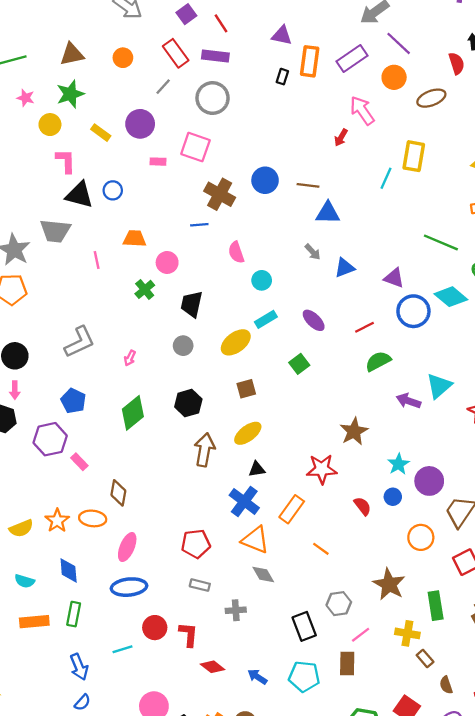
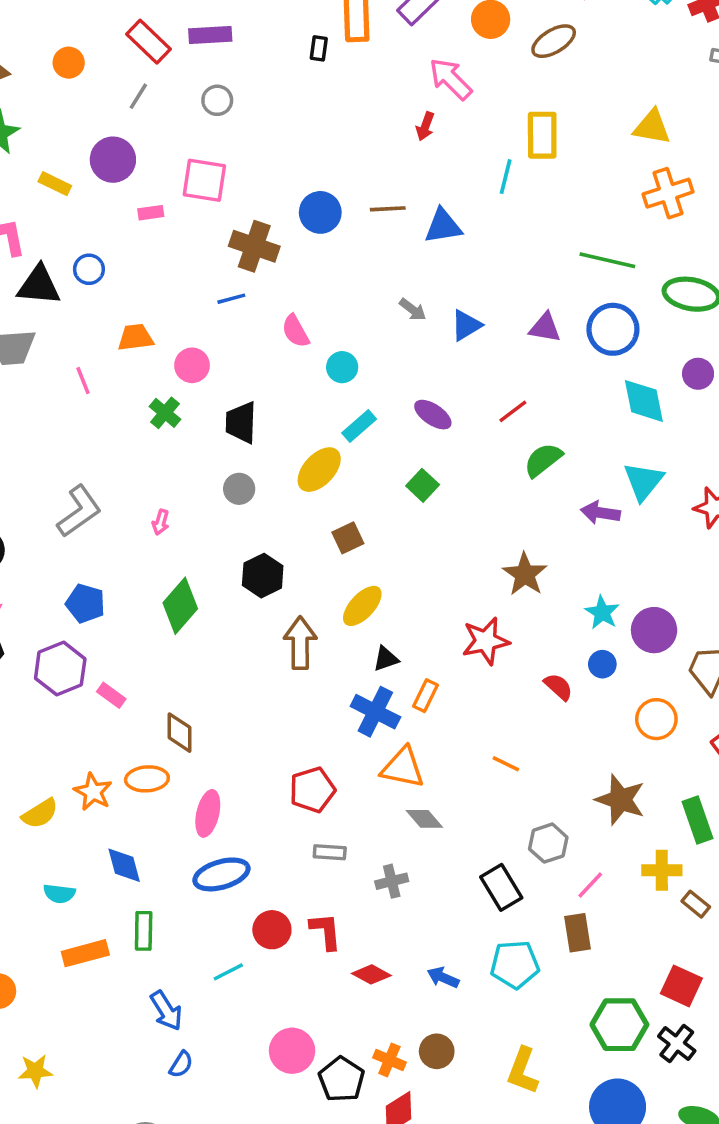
gray circle: (213, 98) -> (217, 100), size x0.6
blue triangle: (328, 213) -> (443, 226), moved
cyan diamond: (451, 297) -> (644, 401), moved, turned 48
blue circle: (413, 311) -> (613, 329), moved
orange rectangle: (292, 509) -> (425, 696), moved, size x0.7

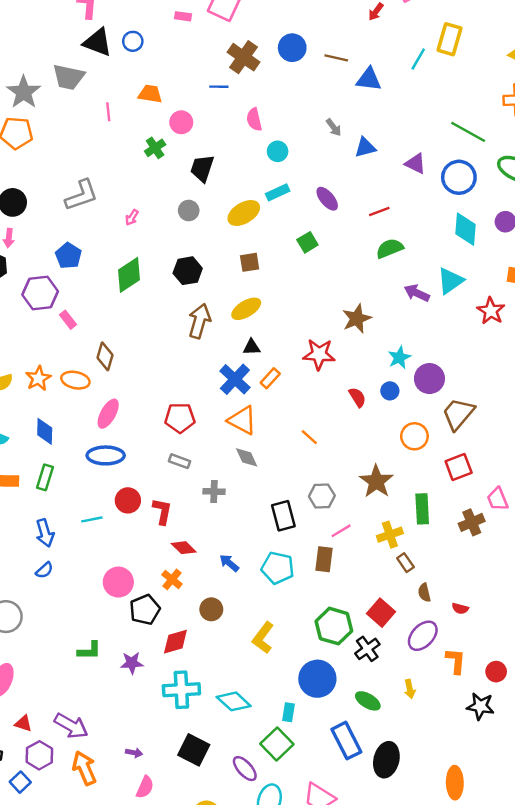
yellow cross: (662, 870) -> (390, 535), turned -35
orange cross: (389, 1060) -> (172, 579), moved

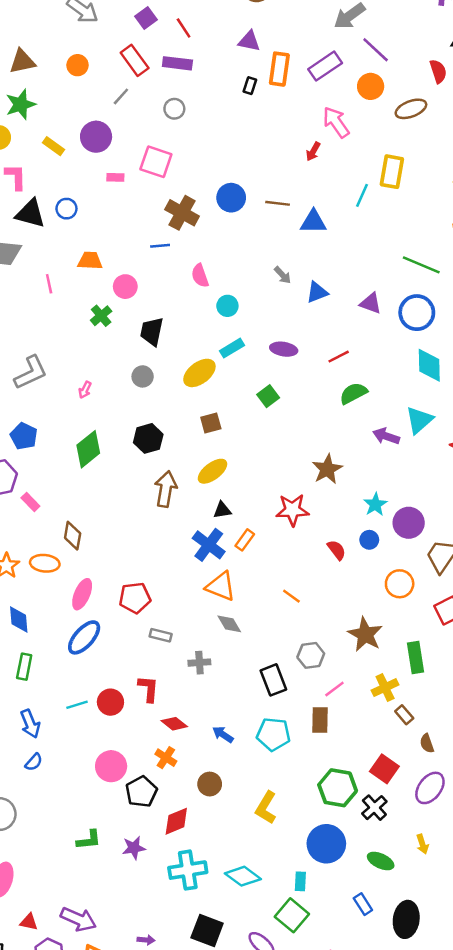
purple ellipse: (327, 199) -> (284, 349), turned -35
red pentagon: (180, 418) -> (135, 598), moved
blue ellipse: (106, 455) -> (84, 637), turned -42
red circle: (128, 500) -> (110, 702), moved
blue rectangle: (346, 741) -> (363, 904), size x0.6

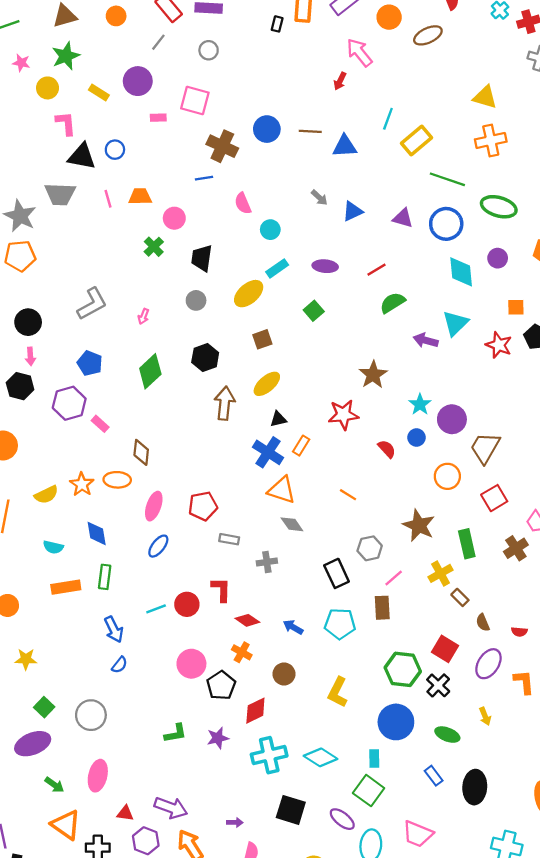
yellow rectangle: (392, 172) -> (417, 140), moved, turned 44
pink line: (49, 284) -> (108, 199), moved
blue ellipse: (84, 637) -> (158, 546), size x0.7

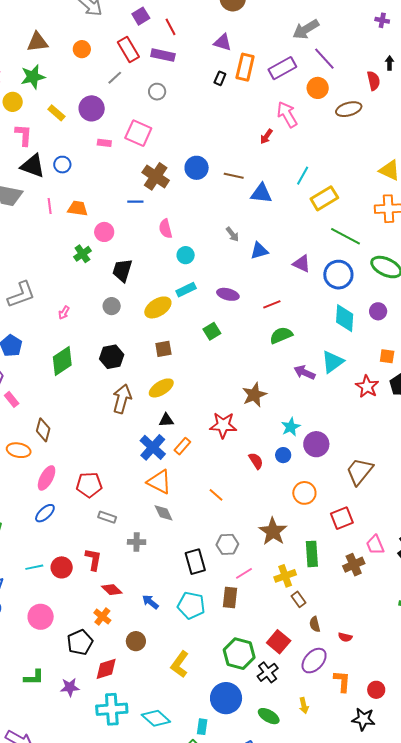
brown trapezoid: (485, 448) -> (360, 471), moved
pink circle: (191, 664) -> (41, 617), moved

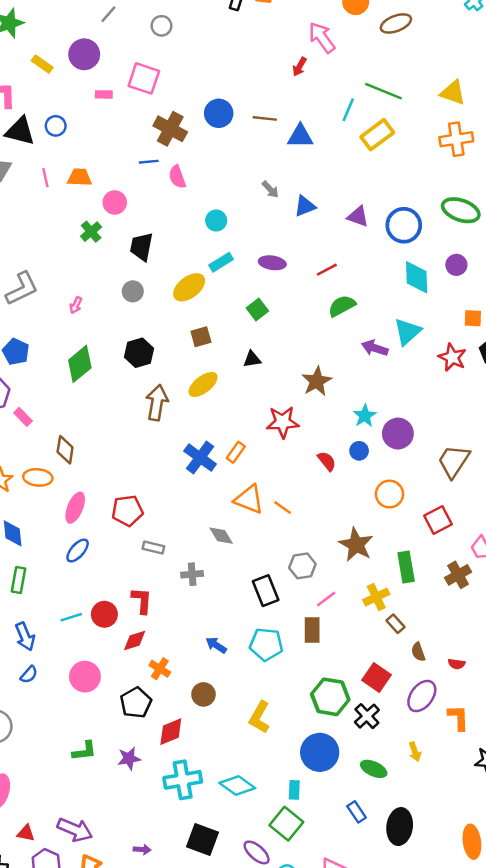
pink semicircle: (165, 229) -> (177, 177), moved
green line: (346, 236) -> (383, 91), moved
black triangle: (166, 420) -> (252, 359), moved
orange triangle: (159, 482) -> (249, 499), moved
red diamond: (112, 590) -> (135, 640), moved, turned -55

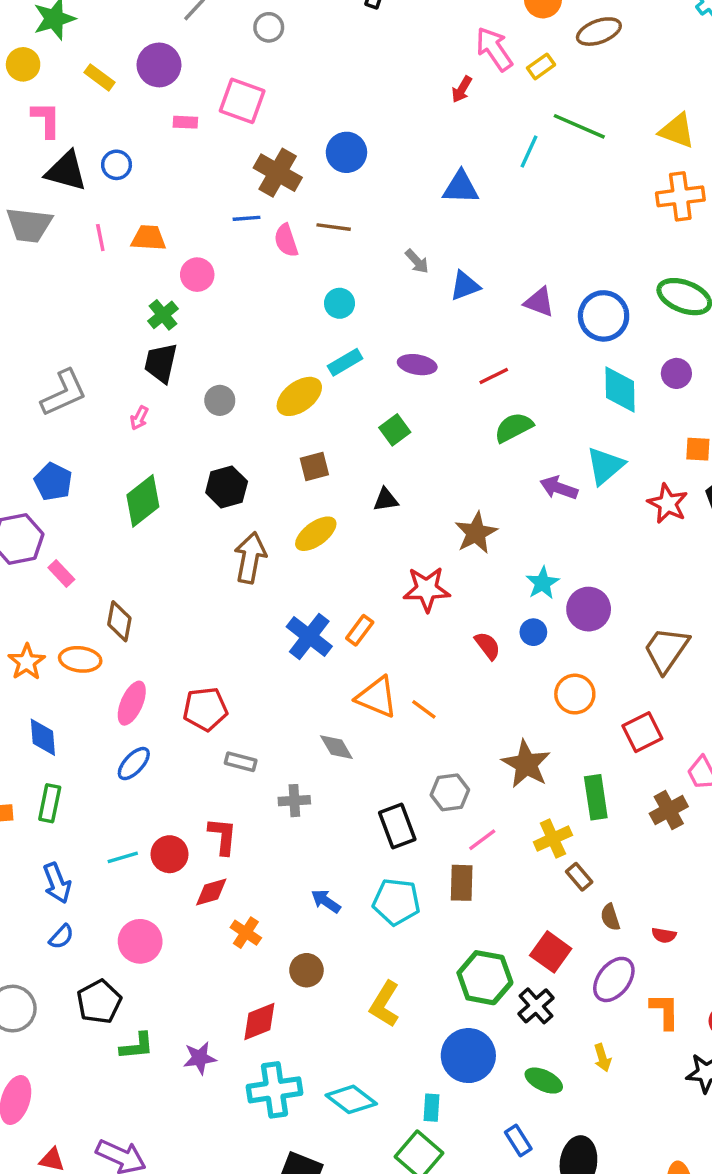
brown line: (265, 118) -> (334, 227), moved
yellow rectangle: (377, 135) -> (541, 66), moved, size x0.6
black trapezoid: (141, 247) -> (161, 363), moved
black pentagon: (136, 703) -> (99, 1002), moved

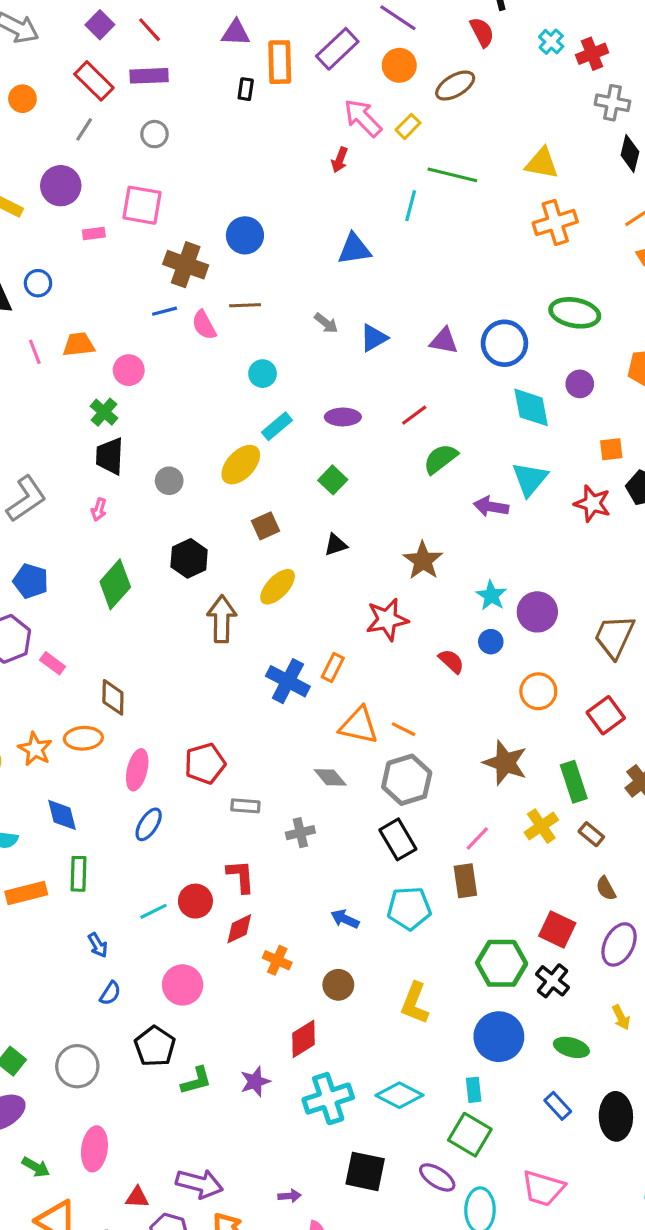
gray hexagon: (450, 792) -> (407, 780), moved, size x1.4
brown rectangle: (579, 877) -> (591, 834), moved
blue arrow: (57, 883) -> (98, 945), size x0.7

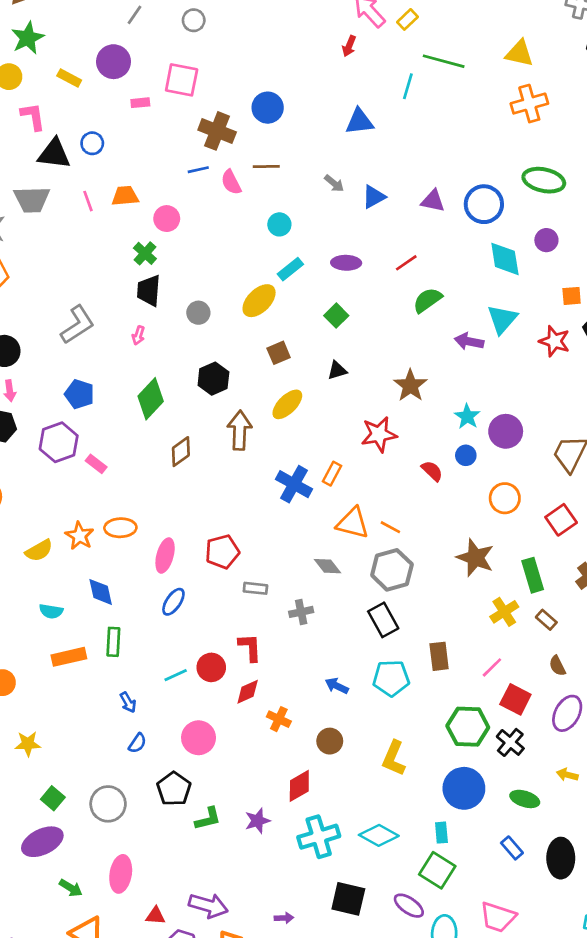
brown diamond: (113, 697) -> (181, 452), moved, turned 52
pink line: (477, 838) -> (492, 667), moved
yellow arrow: (621, 1017) -> (567, 775), turned 130

